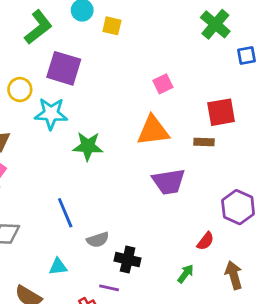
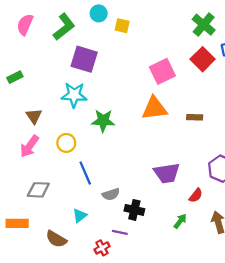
pink square: (163, 84) -> (162, 71), size x1.6
yellow circle: (20, 90) -> (66, 143), moved
red square: (221, 112) -> (203, 59), moved, turned -35
purple trapezoid: (169, 182) -> (167, 173), moved
cyan triangle: (58, 267) -> (80, 216), turned -32

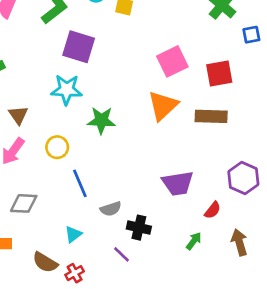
red square: (203, 59) -> (219, 74), moved, turned 35
orange triangle: (154, 108) -> (163, 106), turned -36
brown rectangle: (195, 117) -> (211, 116), size x1.6
purple line: (120, 232) -> (121, 254), turned 32
red cross: (102, 248) -> (75, 273), moved

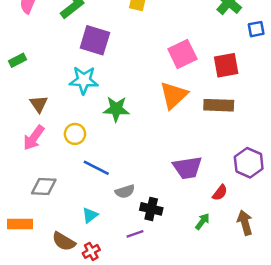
blue line: (80, 183) -> (96, 168), turned -40
purple line: (121, 254) -> (135, 234), turned -63

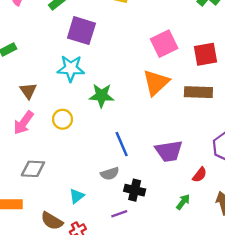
blue line: (96, 168) -> (122, 144), moved, turned 40

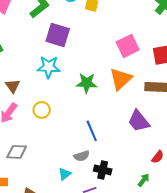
green star: (102, 96) -> (87, 83), moved
purple trapezoid: (169, 151) -> (139, 121), moved, turned 60
cyan triangle: (77, 196) -> (65, 174), moved

